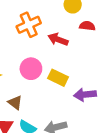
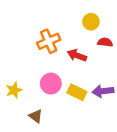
purple arrow: (85, 95) -> (103, 91), moved

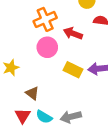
pink circle: (51, 84) -> (47, 47), moved

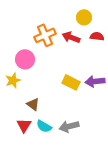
red arrow: (73, 33) -> (71, 37), moved
pink circle: (47, 47) -> (25, 59), moved

